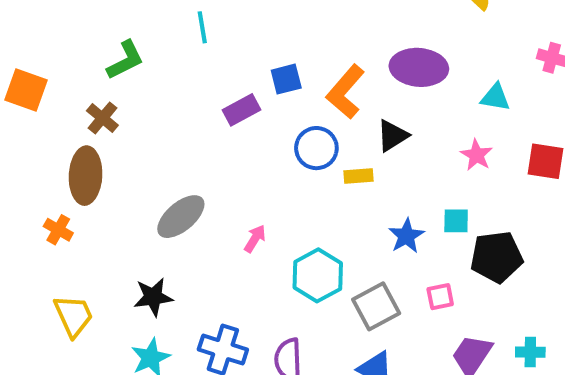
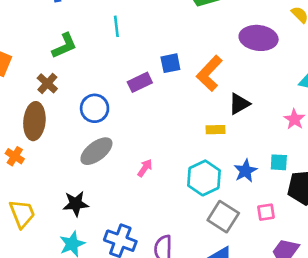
purple ellipse: (419, 67) -> (259, 38), moved
blue circle: (316, 148) -> (95, 108), moved
cyan hexagon: (318, 275) -> (204, 178), moved
gray square: (376, 306) -> (223, 217), turned -32

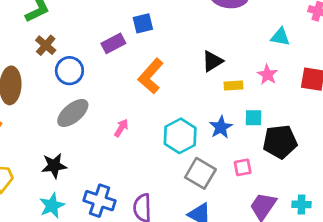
orange L-shape: (209, 73) -> (151, 76), moved
brown cross: (47, 83) -> (46, 45), moved
yellow rectangle: (215, 130) -> (233, 85), moved

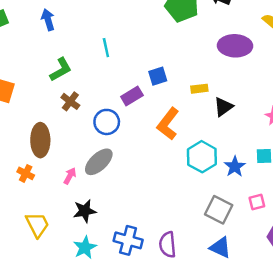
blue circle: (69, 71) -> (107, 122), moved
yellow rectangle: (233, 85) -> (199, 89), moved
pink arrow: (121, 128) -> (70, 176), moved
cyan hexagon: (180, 136) -> (202, 157), moved

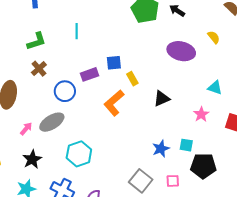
yellow rectangle: (199, 89) -> (132, 79), moved, turned 56
cyan hexagon: (202, 157) -> (79, 154), moved
black star: (85, 211) -> (32, 159), turned -30

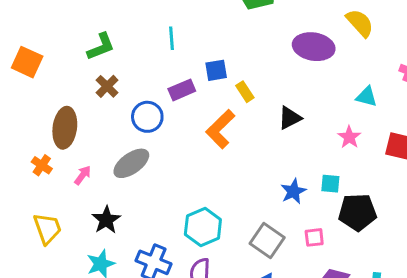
cyan line: (77, 31) -> (172, 38), moved
yellow semicircle: (214, 37) -> (360, 23), size x1.5
pink arrow: (26, 129) -> (83, 175), moved
cyan hexagon: (79, 154) -> (203, 227), moved

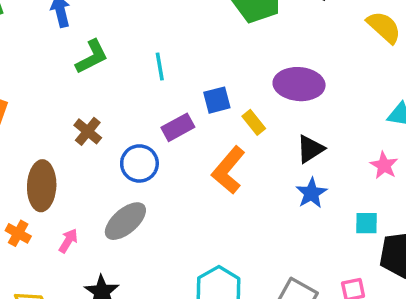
green L-shape: (101, 47) -> (92, 57), moved
purple ellipse: (314, 47) -> (299, 84), moved
blue star: (293, 191) -> (311, 193), moved

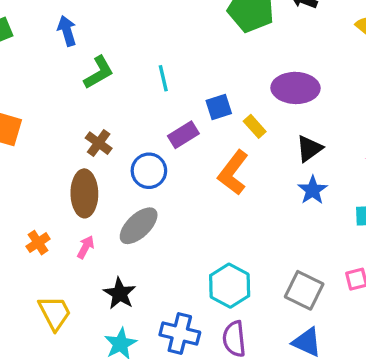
brown ellipse: (42, 186) -> (84, 193), moved
orange cross: (18, 233) -> (38, 243), turned 30

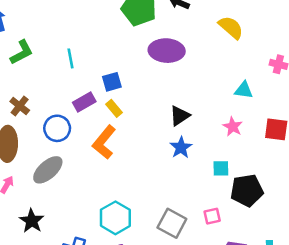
purple ellipse: (295, 88) -> (167, 51), moved
yellow rectangle: (255, 126) -> (114, 108), moved
orange L-shape: (233, 173) -> (104, 142), moved

